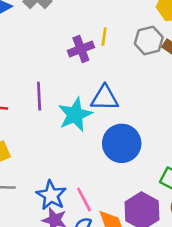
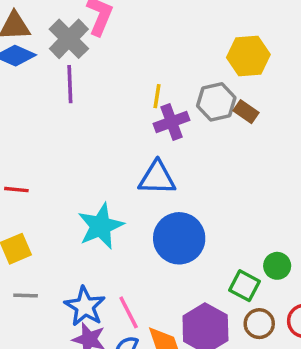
purple cross: (81, 49) -> (172, 122), moved
purple line: (39, 96) -> (70, 84), moved
cyan star: (75, 115) -> (101, 226), moved

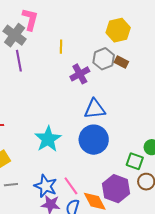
yellow line: (157, 96) -> (61, 47), moved
blue triangle: (157, 178) -> (95, 109), moved

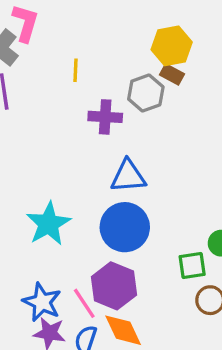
brown rectangle: (121, 62) -> (172, 74), moved
purple cross: (80, 74) -> (105, 117), turned 30
green square: (135, 161) -> (192, 265), turned -30
purple hexagon: (116, 189) -> (114, 286), moved

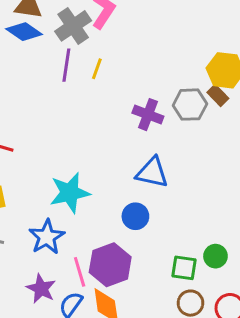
yellow line: (75, 70) -> (97, 69), moved
blue circle: (125, 227) -> (135, 216), size x0.6
blue star: (42, 302) -> (47, 237), moved

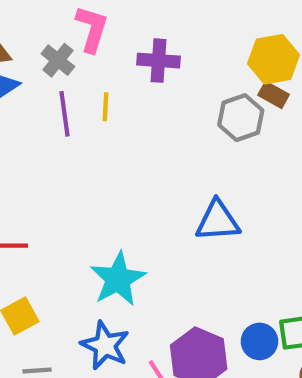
gray cross: (73, 26) -> (58, 60), size x0.7
purple cross: (148, 115) -> (159, 61), moved
blue circle: (135, 216) -> (259, 341), moved

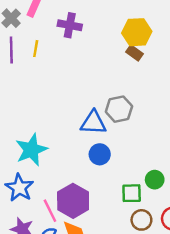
gray hexagon: (241, 118) -> (119, 109), moved
blue circle: (259, 341) -> (100, 154), moved

